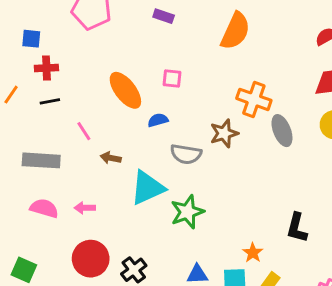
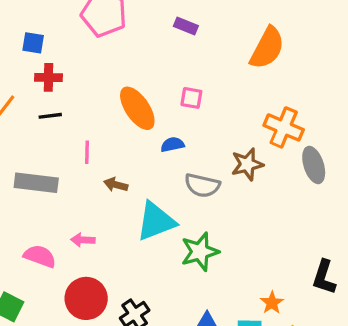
pink line: (84, 131) -> (87, 152), turned 30
pink semicircle: (44, 208) -> (40, 256), moved

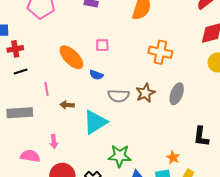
blue semicircle: (172, 145) -> (96, 75), turned -136
brown star: (247, 164) -> (145, 93), moved
gray ellipse: (314, 165) -> (177, 94), moved, turned 50
pink arrow: (83, 240) -> (54, 141), turned -88
green star: (200, 252) -> (120, 156), moved, turned 30

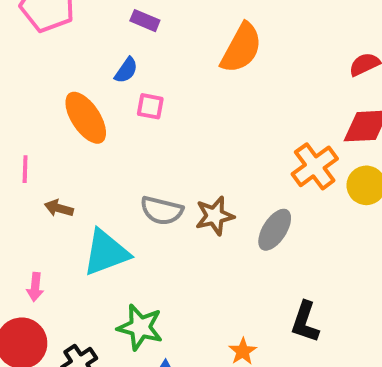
orange cross: (160, 52) -> (315, 166), moved, turned 30
blue semicircle: (96, 75) -> (126, 70), moved, turned -88
pink arrow: (54, 141) -> (35, 287), moved

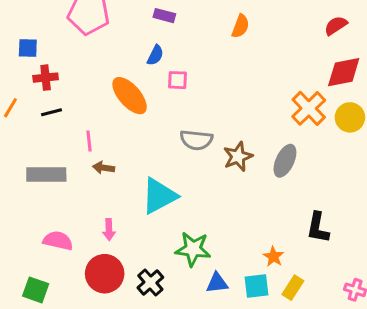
orange semicircle: (241, 48) -> (240, 26), size x0.6
brown arrow: (59, 208) -> (104, 168), moved
gray semicircle: (162, 211) -> (196, 140), moved

